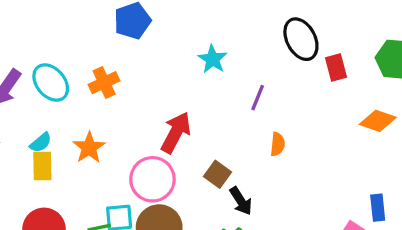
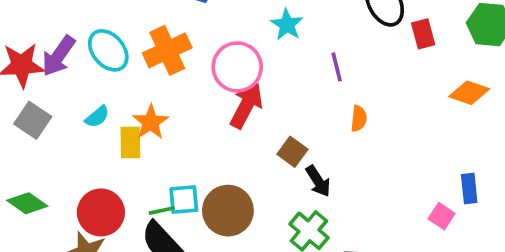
orange cross: (104, 83) -> (167, 50), size x1.4
purple line: (258, 98) -> (337, 67), turned -36
yellow rectangle: (42, 166) -> (130, 142), moved
pink circle: (152, 179) -> (237, 67), moved

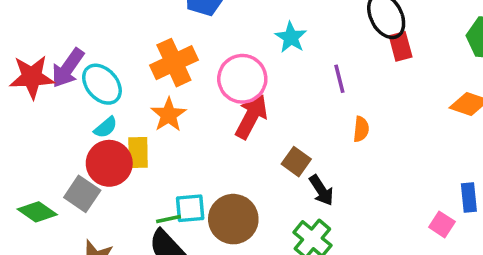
red rectangle: (423, 34) -> (401, 46), moved
cyan ellipse: (108, 50) -> (102, 84), moved
gray square: (33, 120) -> (82, 194), moved
orange star: (151, 122) -> (169, 115), moved
red circle: (101, 212) -> (109, 163), moved

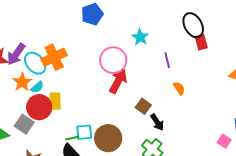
orange cross: (174, 63) -> (54, 57), moved
orange star: (169, 115) -> (22, 82), moved
orange semicircle: (361, 129) -> (179, 88), turned -40

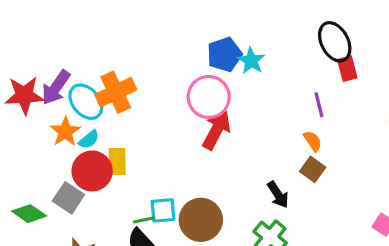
blue pentagon: (92, 14) -> (224, 54), moved
purple line: (167, 60) -> (319, 105), moved
brown square: (143, 106) -> (313, 169), moved

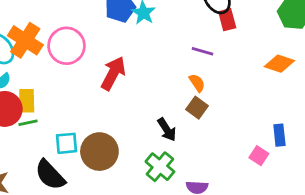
orange cross: (116, 92) -> (25, 40), turned -32
pink circle: (209, 97) -> (66, 46), moved
purple line: (319, 105) -> (202, 51), turned -60
green line: (144, 220) -> (28, 123), moved

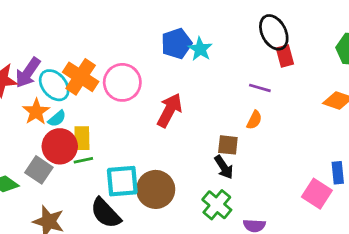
orange semicircle: (197, 83) -> (254, 120), turned 60
brown square: (197, 108) -> (228, 145), moved, turned -30
cyan square: (66, 143) -> (122, 181), size x1.4
pink square: (259, 156) -> (317, 194), size x1.5

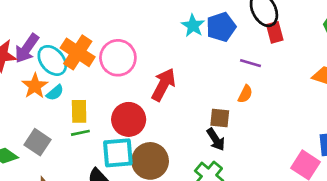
blue pentagon: (177, 43) -> (221, 27), moved
red circle: (60, 146) -> (129, 119), moved

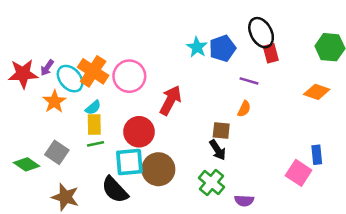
purple arrow: (27, 48) -> (47, 68), size x0.6
cyan semicircle: (55, 93) -> (93, 108), moved

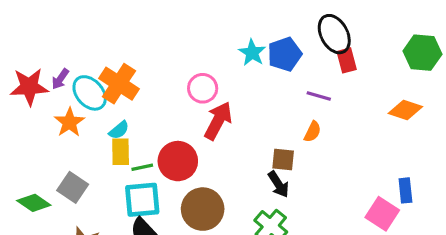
pink circle: (129, 76) -> (203, 88), moved, size x0.7
green line: (95, 144) -> (142, 167), moved
cyan square: (129, 162) -> (142, 200), moved

